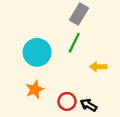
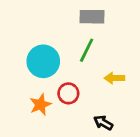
gray rectangle: (79, 14) -> (92, 17), turned 60
red circle: (67, 101) -> (68, 93), moved

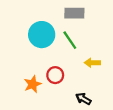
green line: (87, 50) -> (70, 40), turned -60
cyan circle: (43, 61) -> (42, 35), moved

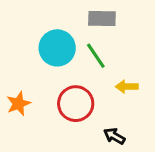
red circle: (55, 75) -> (76, 104), size x1.5
orange star: (33, 84) -> (18, 104), moved

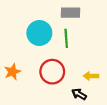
green line: (96, 56) -> (66, 38), turned 30
yellow arrow: (127, 87) -> (91, 76), moved

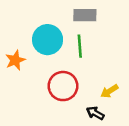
orange star: (13, 72) -> (15, 60), moved
yellow arrow: (91, 76) -> (109, 91), turned -32

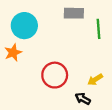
cyan circle: (48, 40) -> (24, 26), moved
green line: (80, 46) -> (99, 29), moved

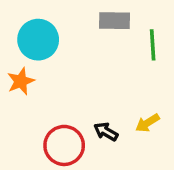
red circle: (55, 75) -> (64, 145), moved
black arrow: (83, 99) -> (106, 132), moved

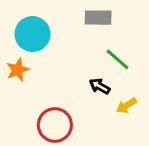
green line: (153, 45) -> (117, 59), moved, turned -45
black arrow: (106, 132) -> (100, 86), moved

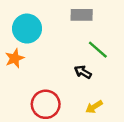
yellow arrow: (126, 106) -> (94, 107), moved

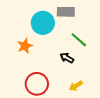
cyan circle: (27, 29) -> (43, 23), moved
orange star: (15, 58) -> (25, 46), moved

